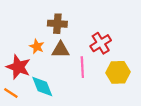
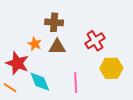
pink line: (82, 67) -> (76, 83), moved

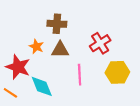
pink line: (76, 83) -> (80, 75), moved

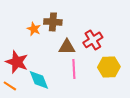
orange star: (36, 46) -> (34, 29), moved
brown triangle: (60, 50) -> (67, 47), moved

